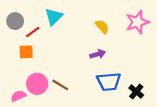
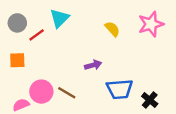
orange square: (26, 52) -> (17, 60), moved
purple arrow: (98, 54) -> (93, 65), moved

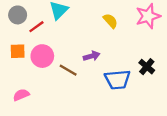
pink circle: (41, 92) -> (42, 56), moved
brown line: (67, 93) -> (68, 70), moved
black cross: (150, 100) -> (147, 67), moved

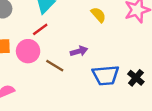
red line: (36, 27) -> (40, 29), moved
black cross: (147, 67) -> (136, 78), moved

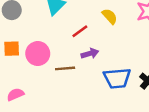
red line: (40, 29) -> (80, 31), moved
brown line: (55, 66) -> (65, 68), turned -36

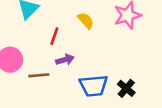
red line: (80, 31) -> (54, 36), turned -35

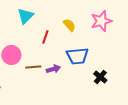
purple arrow: (65, 60) -> (53, 69), moved
blue trapezoid: (94, 86) -> (77, 56), moved

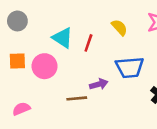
cyan triangle: (25, 16) -> (63, 38), moved, turned -42
brown line: (33, 67) -> (77, 98), moved

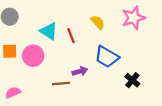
red line: (88, 43) -> (71, 36), turned -40
blue trapezoid: (130, 67) -> (107, 57), turned 35

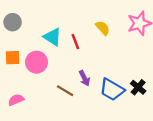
blue trapezoid: (107, 57) -> (112, 90), moved
purple arrow: (80, 71) -> (84, 78), turned 80
brown line: (61, 84) -> (65, 91), turned 36

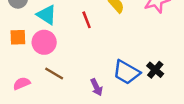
cyan triangle: (53, 37) -> (47, 15), moved
purple arrow: (84, 78) -> (97, 87), moved
brown line: (65, 91) -> (54, 73), moved

